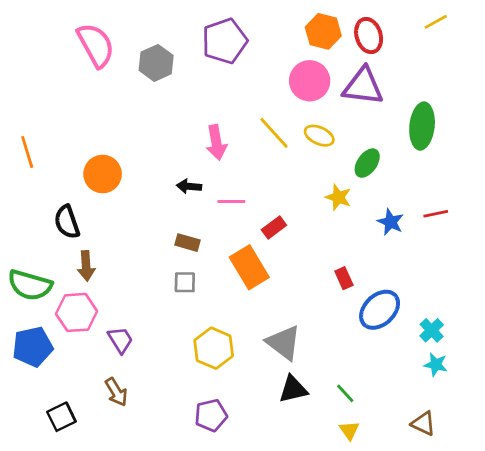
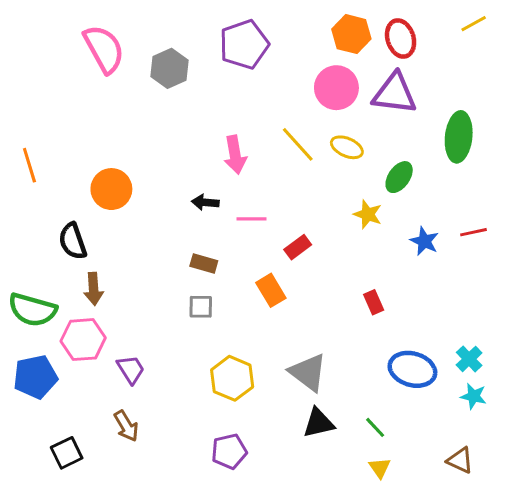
orange rectangle: (249, 267) -> (271, 290), size x0.7
blue ellipse: (380, 310) -> (412, 369), moved, turned 60

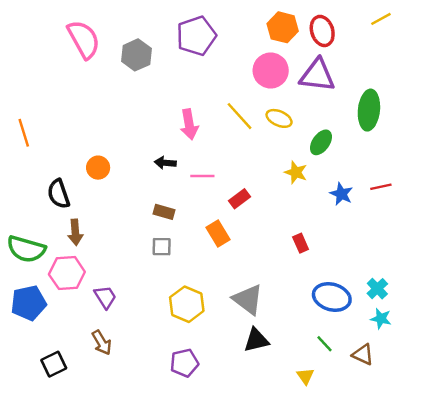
orange circle: (111, 189) -> (98, 168), moved, size x0.7
green line: (375, 427) -> (325, 344), moved
brown triangle: (460, 460) -> (363, 355), moved

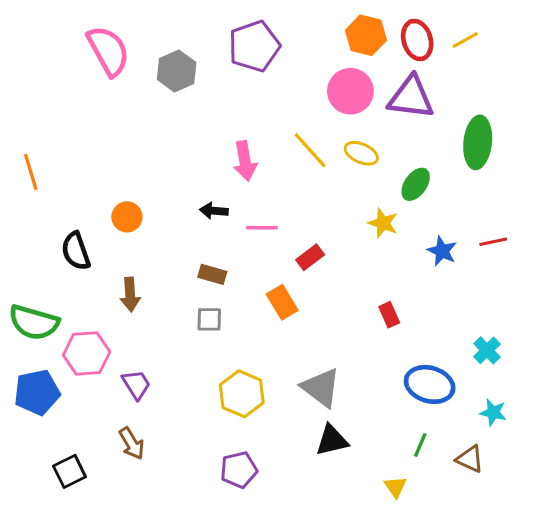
yellow line: (381, 19) -> (465, 40), moved
brown arrow: (75, 232) -> (130, 294), moved
cyan cross: (377, 289) -> (487, 350), moved
green line: (325, 344) -> (420, 445), turned 66

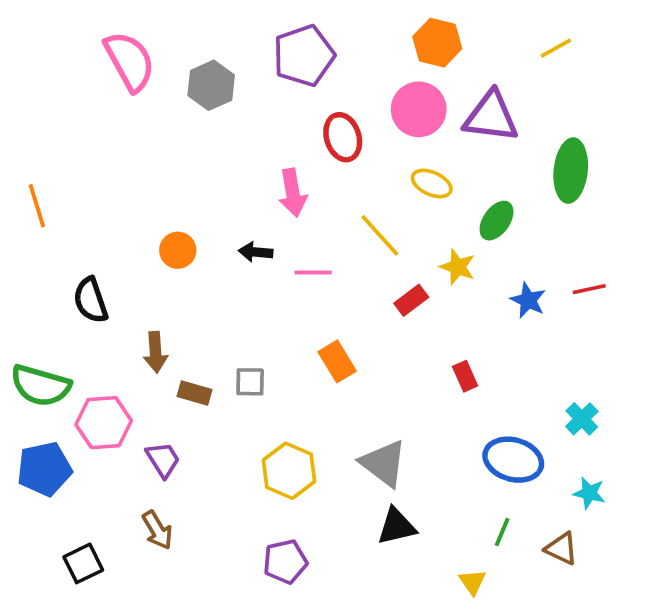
red ellipse: (417, 40) -> (343, 137), moved
yellow line: (310, 150) -> (380, 235), moved
orange circle: (127, 217) -> (178, 250), moved
red rectangle: (310, 257) -> (411, 300), moved
brown rectangle: (212, 274) -> (194, 393), moved

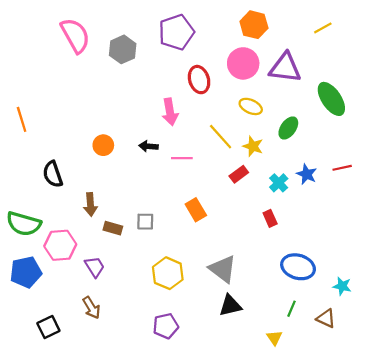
green ellipse: (571, 171) -> (331, 99), turned -40
yellow star: (458, 267) -> (253, 146), moved
cyan cross: (582, 419) -> (279, 183), moved

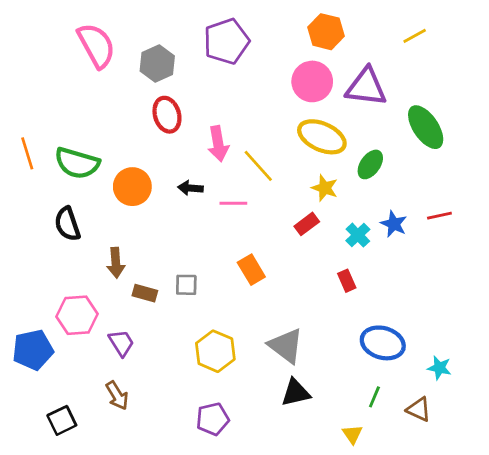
red ellipse: (199, 80) -> (167, 115), moved
yellow ellipse: (251, 106) -> (322, 137), size x1.6
yellow line: (221, 137) -> (258, 166), moved
orange circle: (103, 145) -> (132, 187), size x1.4
green semicircle: (24, 224) -> (77, 163), moved

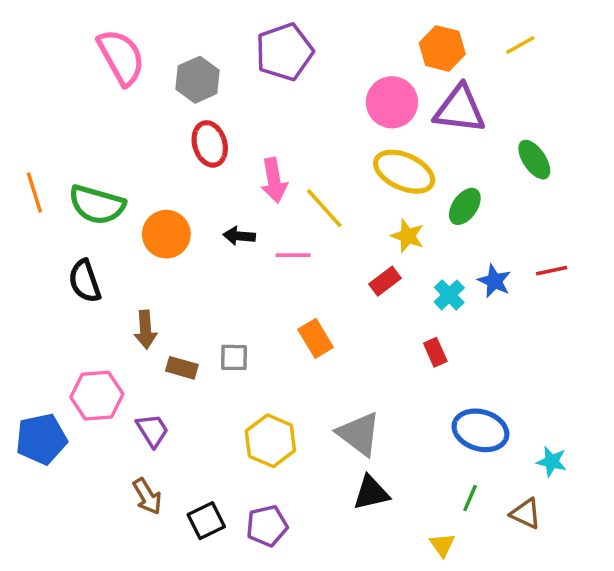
orange hexagon: (326, 32) -> (442, 48), moved
green ellipse: (426, 127) -> (534, 160), size x0.7
black square: (62, 420) -> (206, 521), moved

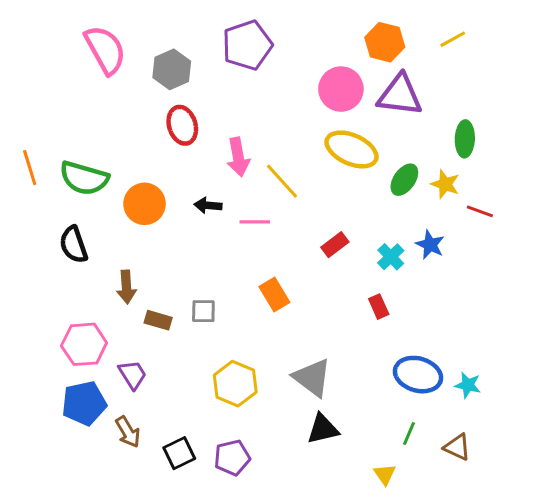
green ellipse: (534, 160) -> (465, 139), turned 36
yellow star: (408, 236) -> (445, 184), moved
red line: (552, 271) -> (480, 211), moved, turned 32
blue pentagon: (41, 439) -> (84, 403), moved
cyan star: (552, 462) -> (468, 385), moved

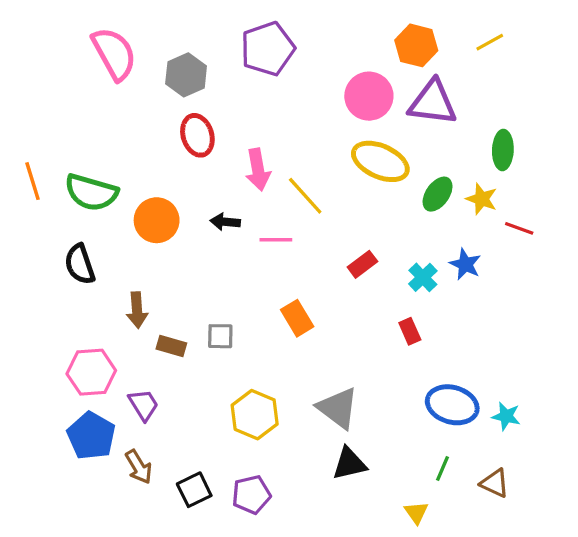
blue pentagon: (84, 403) -> (91, 436), turned -30

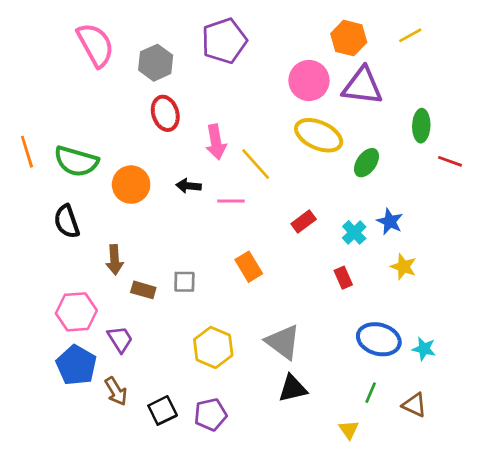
yellow star: (482, 199) -> (403, 267), moved
red line: (519, 228) -> (450, 161), moved

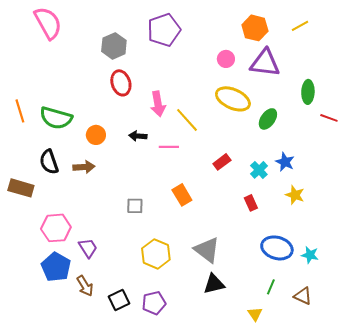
pink semicircle: (95, 45) -> (48, 23), moved
pink circle: (309, 80) -> (226, 59), size x0.6
orange circle: (131, 185) -> (96, 135), size x0.7
brown arrow: (115, 260) -> (84, 167), moved, turned -90
brown rectangle: (143, 290) -> (21, 188), moved, size x1.4

